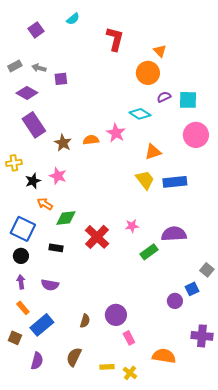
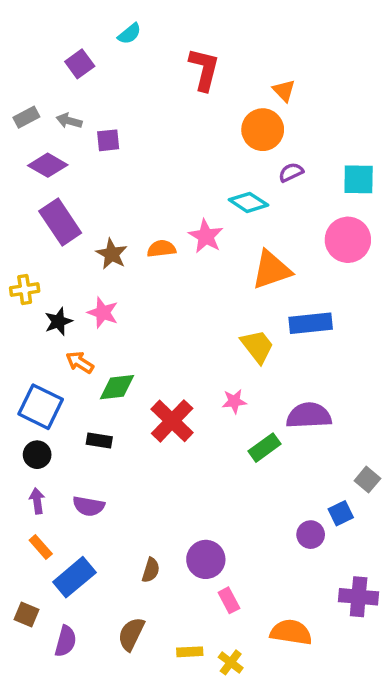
purple square: (36, 30) -> (80, 64), moved
cyan square: (188, 100) -> (359, 179), moved
orange triangle: (153, 152) -> (272, 270), size x1.4
yellow trapezoid: (145, 180) -> (257, 346), moved
brown square: (15, 338) -> (26, 614), moved

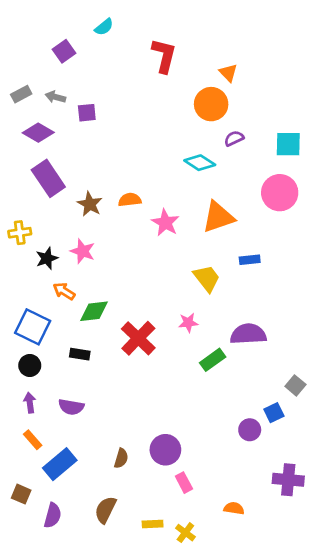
pink star: (206, 236) -> (165, 223), moved
blue rectangle: (311, 323) -> (250, 260), size x0.6
orange semicircle: (291, 632) -> (234, 508), size x0.6

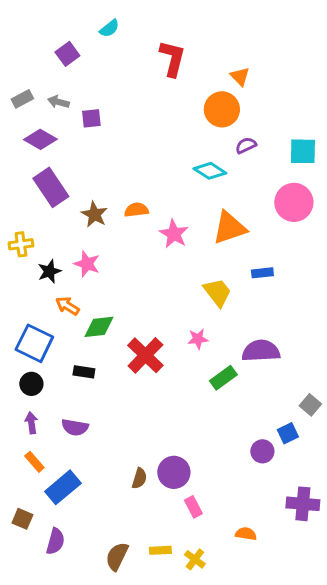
brown semicircle: (121, 458) -> (139, 478), moved
brown semicircle: (105, 510) -> (117, 556), moved

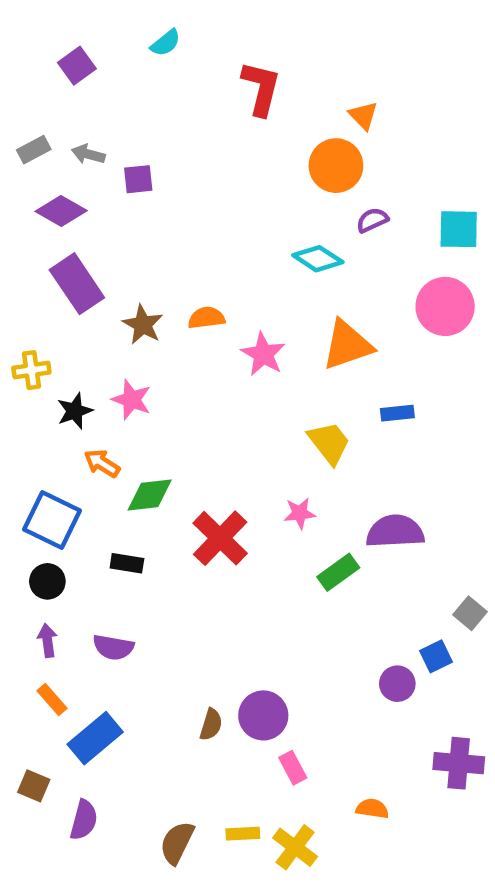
purple square: (67, 54) -> (77, 66), moved
yellow cross: (195, 559) -> (295, 847), size x1.4

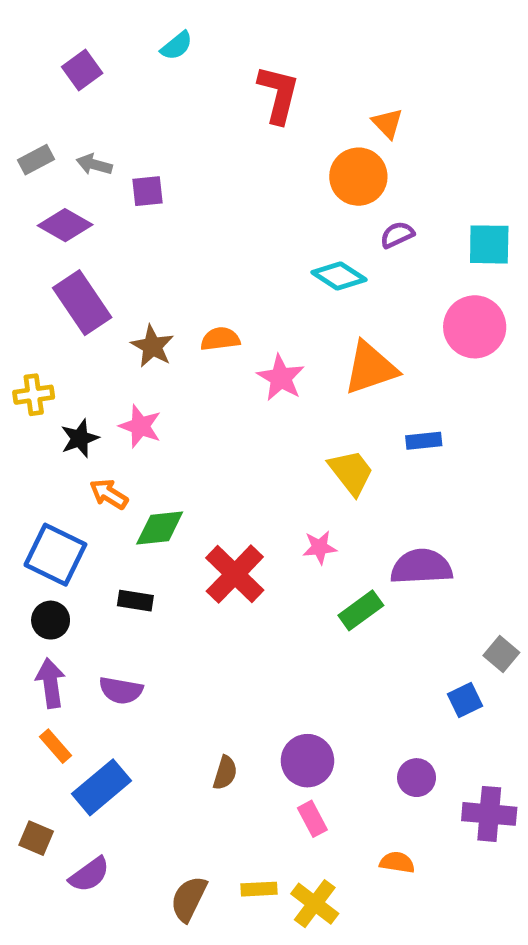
purple arrow: (47, 640) -> (51, 683), size x1.4
purple circle: (397, 684) -> (417, 778), moved
purple circle: (263, 715) -> (307, 761), moved
purple semicircle: (84, 820) -> (89, 875), turned 39

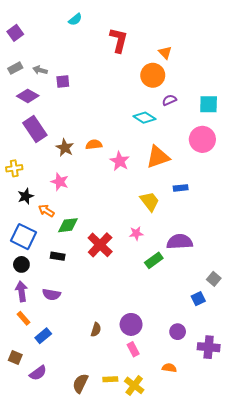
purple square: (82, 70) -> (15, 33), moved
black star: (80, 438) -> (26, 196), moved
blue rectangle: (101, 787) -> (43, 336), size x0.7

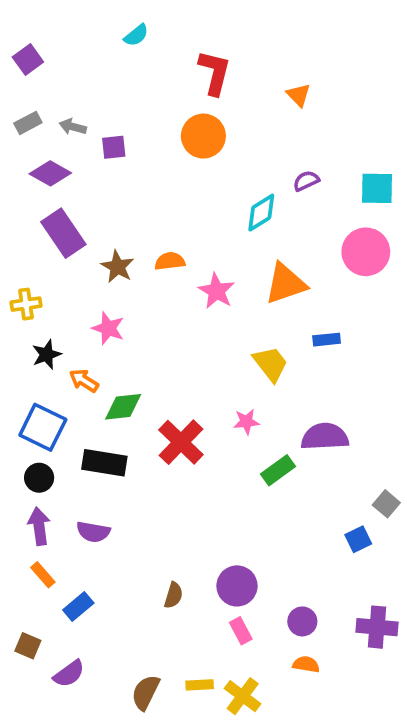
orange circle: (153, 75) -> (203, 136), moved
cyan diamond: (144, 118) -> (261, 213), turned -65
black rectangle: (58, 256) -> (104, 463), size x1.6
purple circle: (178, 332) -> (302, 621), moved

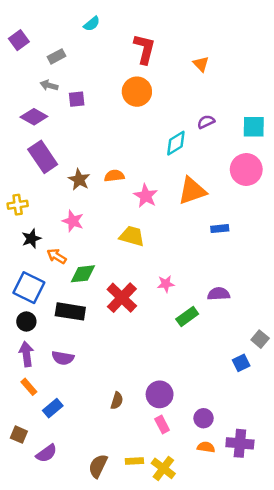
gray rectangle: (28, 123) -> (57, 56), moved
yellow trapezoid: (271, 364) -> (132, 236), moved, turned -36
purple semicircle: (325, 437) -> (219, 294), size x0.7
purple cross: (377, 627) -> (240, 443), moved

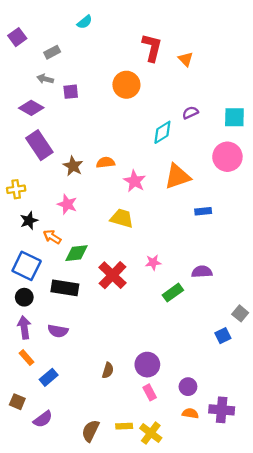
red L-shape: (144, 49) -> (152, 48), moved

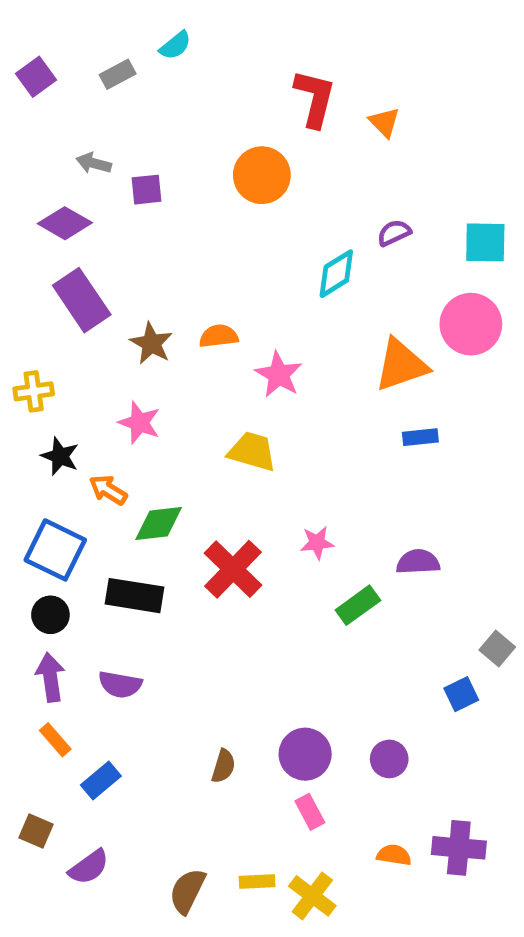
gray rectangle: (52, 52) -> (118, 74), moved
orange triangle: (178, 176) -> (401, 365), moved
black star: (29, 221) -> (60, 456), turned -30
purple circle: (188, 387) -> (389, 759), moved

